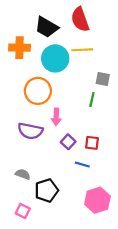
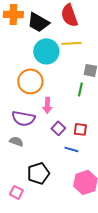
orange cross: (19, 48) -> (13, 14), moved
gray semicircle: (23, 174) -> (16, 141), moved

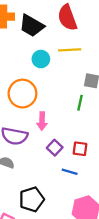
cyan circle: (46, 51) -> (41, 59), size x0.6

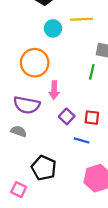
black pentagon: (32, 199) -> (44, 168), turned -30

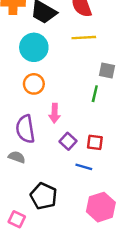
cyan circle: (53, 28) -> (34, 47), moved, size x1.5
orange circle: (35, 63) -> (34, 84), size x0.7
purple semicircle: (27, 105) -> (25, 129), turned 70

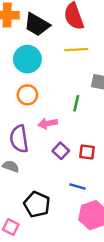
green line: (95, 94) -> (76, 103), moved
pink arrow: (55, 113) -> (48, 123), turned 78
blue line: (84, 167) -> (77, 187), moved

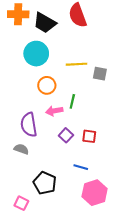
yellow line: (76, 50) -> (77, 64), moved
orange circle: (27, 95) -> (47, 85), moved
green line: (76, 103) -> (72, 101), moved

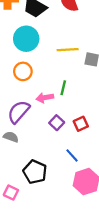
orange circle: (47, 85) -> (23, 71), moved
purple semicircle: (29, 125) -> (19, 112), turned 50
red square: (89, 136) -> (81, 124), turned -32
blue line: (81, 167) -> (72, 155), turned 32

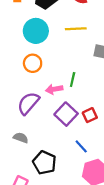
yellow line: (68, 50) -> (76, 29), moved
purple square: (57, 123) -> (66, 114), size x1.5
gray semicircle: (11, 137) -> (21, 138), moved

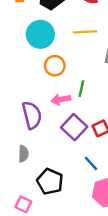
orange circle: (33, 63) -> (55, 66), moved
purple semicircle: (28, 103) -> (32, 115), turned 125
gray semicircle: (21, 138) -> (23, 154), turned 72

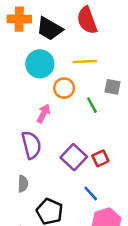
orange circle: (55, 66) -> (64, 88), moved
green line: (81, 89) -> (92, 105), moved, turned -42
pink arrow: (61, 99) -> (43, 113), moved, turned 126

